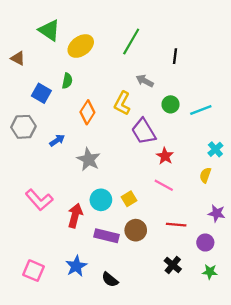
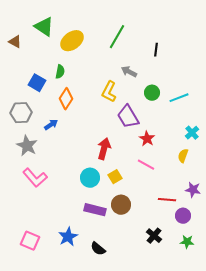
brown triangle: (18, 58) -> (15, 42), moved
orange diamond: (87, 112) -> (66, 99), moved
gray star: (89, 159) -> (27, 146), moved
red arrow: (75, 216) -> (104, 149), moved
red line: (176, 225) -> (167, 200), moved

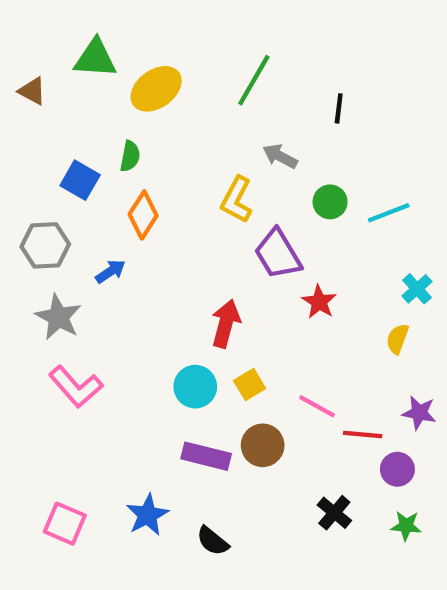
green triangle: (44, 27) -> (95, 58), turned -30
pink line: (146, 165) -> (317, 406), moved

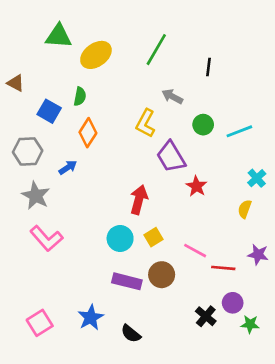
brown triangle: (32, 91) -> (16, 83), moved
purple circle: (397, 469) -> (233, 303), moved
pink square: (65, 524) -> (40, 323), turned 35

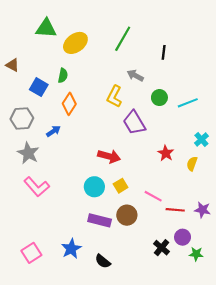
red star: (196, 186) -> (166, 153), moved
red arrow: (139, 200) -> (109, 156), turned 90
purple star: (258, 255) -> (202, 210), moved

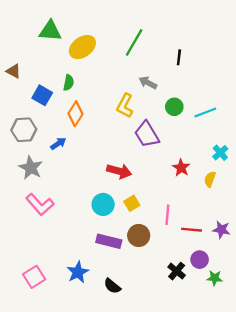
pink line: (153, 196) -> (167, 215), turned 66

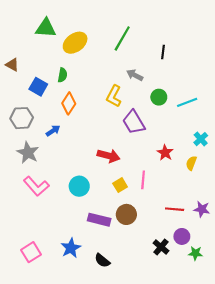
cyan circle: (103, 204) -> (79, 186), moved
pink line: (167, 215) -> (143, 180), moved

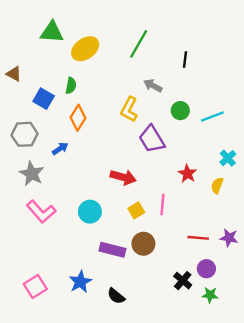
green star: (195, 253) -> (210, 295), moved

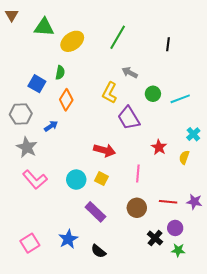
black line: (185, 59) -> (168, 44), moved
brown triangle: (14, 74) -> (12, 15), moved, turned 32
yellow square: (136, 210) -> (101, 179), moved, turned -32
brown circle: (143, 244) -> (137, 208), moved
purple rectangle: (112, 250) -> (95, 212), turned 30

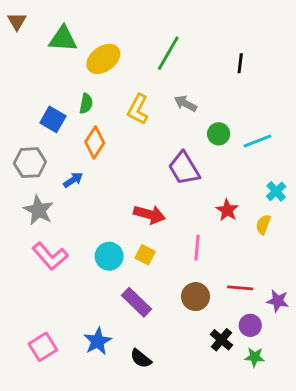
yellow L-shape: (110, 93) -> (138, 109), moved
purple star: (194, 202) -> (278, 301), moved

